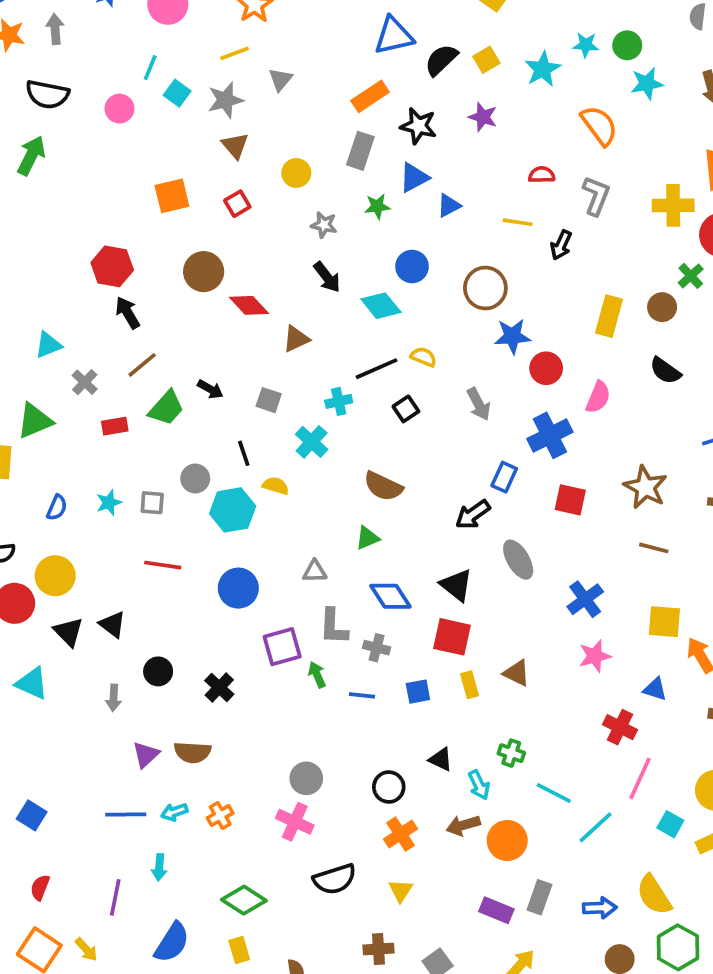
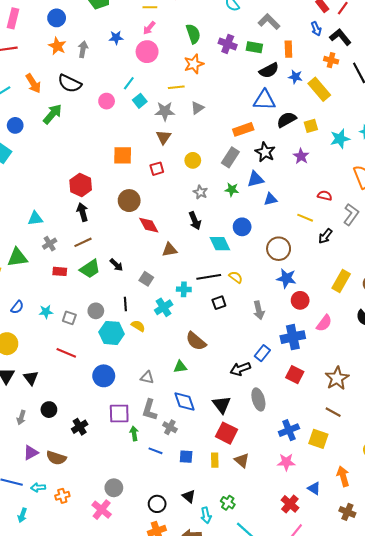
yellow square: (664, 622) -> (318, 439), moved
red square: (452, 637) -> (226, 433), moved

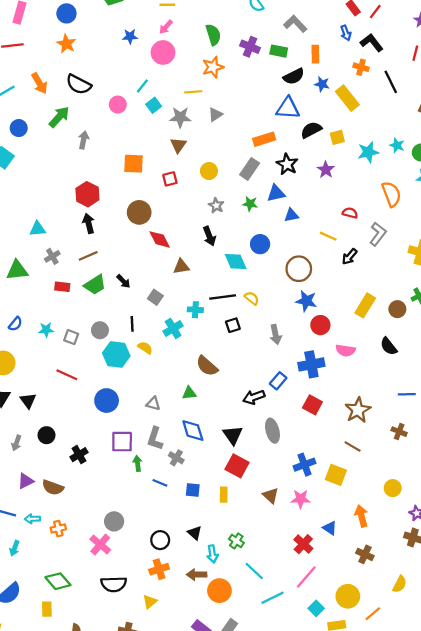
gray arrow: (83, 49) -> (83, 140), moved
pink semicircle: (324, 323) -> (346, 350), turned 60
brown triangle: (242, 460) -> (271, 495), moved

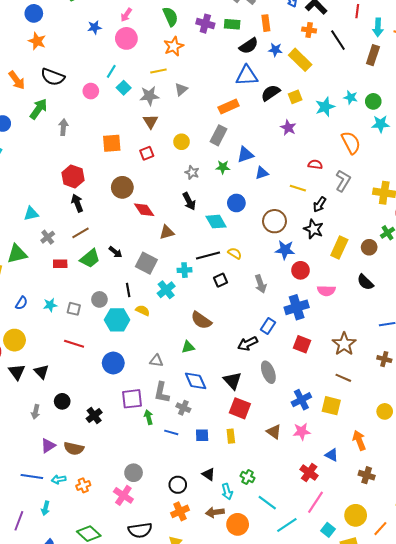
black star: (287, 164) -> (314, 229), moved
gray square: (155, 297) -> (146, 263), size x1.5

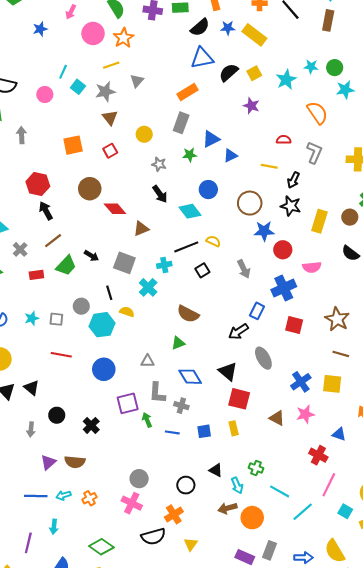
pink circle: (126, 38) -> (93, 33), moved
orange cross: (180, 511) -> (174, 514), moved

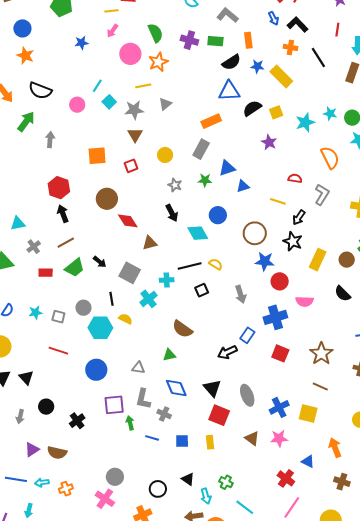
gray ellipse: (263, 358) -> (247, 395), moved

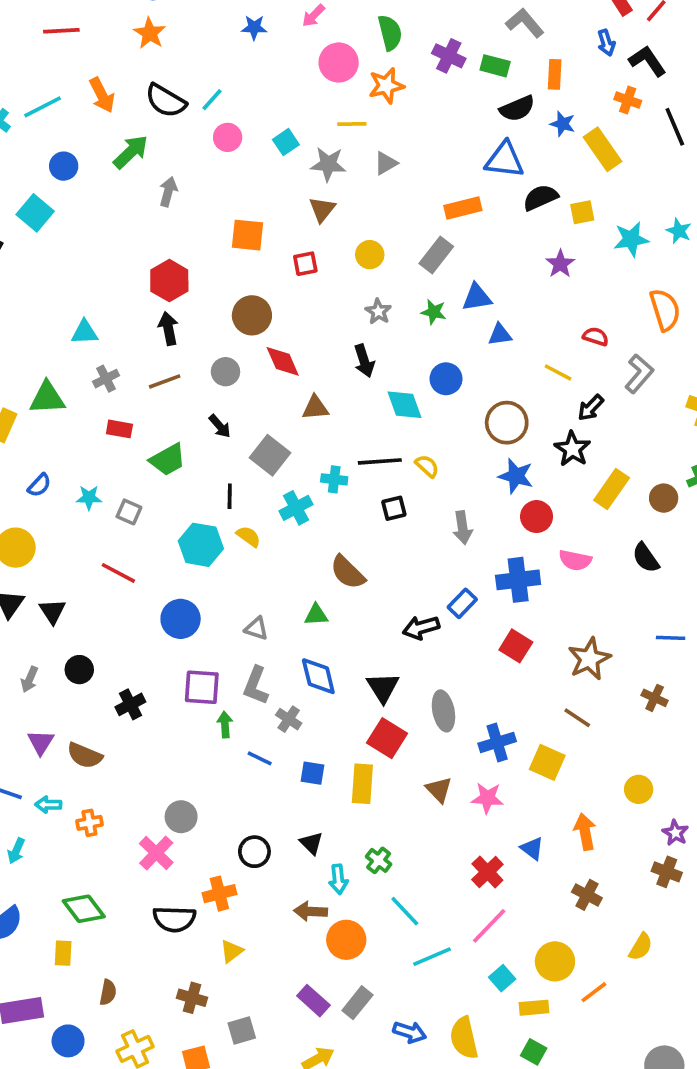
cyan line: (97, 86) -> (212, 100), moved
green trapezoid: (75, 268) -> (168, 460), moved
gray circle: (83, 308) -> (225, 372), moved
yellow rectangle: (210, 442) -> (362, 784), size x1.5
purple triangle: (32, 450) -> (41, 742), turned -35

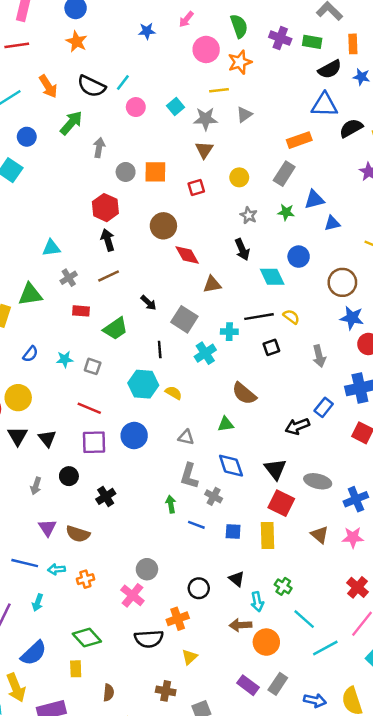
gray circle: (225, 372) -> (126, 172), moved
yellow semicircle: (248, 536) -> (174, 393), moved
purple square: (202, 687) -> (94, 442), moved
gray ellipse: (443, 711) -> (318, 481), turned -60

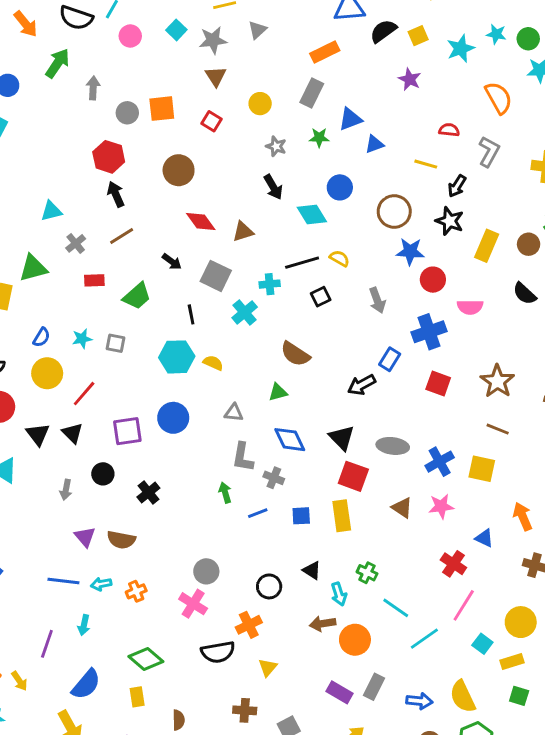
red square: (196, 188) -> (212, 121), turned -35
red diamond: (187, 255) -> (201, 221), moved
yellow circle: (18, 398) -> (47, 373), moved
red line: (89, 408) -> (84, 394), moved, turned -65
blue line: (196, 525) -> (258, 513), turned -35

